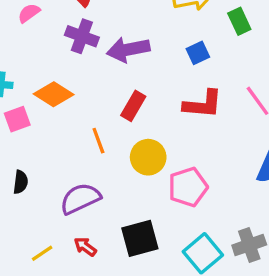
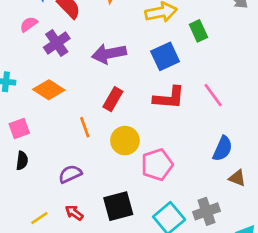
purple cross: (82, 36) -> (57, 43), moved, turned 35
blue square: (198, 53) -> (165, 56), size x1.5
pink square: (17, 119) -> (19, 129), moved
purple semicircle: (80, 199) -> (70, 174), size x0.7

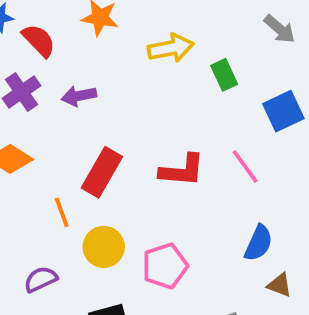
purple arrow: (109, 54) -> (79, 96), moved, size x0.7
blue square: (165, 56) -> (283, 111), moved
red rectangle: (113, 99) -> (102, 172), size x1.4
yellow circle: (125, 141) -> (104, 247), moved

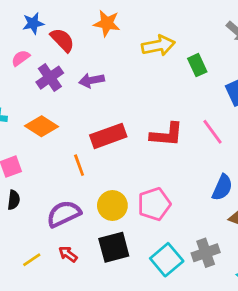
red rectangle: (102, 172) -> (108, 136), turned 40
yellow circle: (104, 247) -> (112, 205), moved
purple semicircle: (41, 279) -> (64, 214), size x1.4

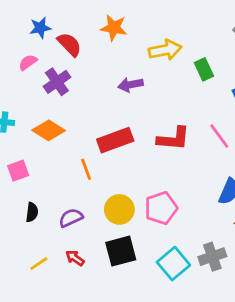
purple arrow: (92, 80) -> (130, 85), moved
black semicircle: (14, 200) -> (32, 212), moved
purple semicircle: (64, 214) -> (71, 218), size x0.7

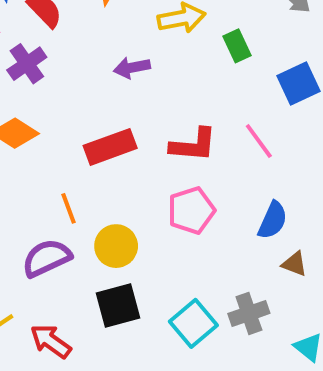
orange line: (86, 169) -> (68, 208), moved
pink pentagon: (161, 208) -> (191, 210), moved
purple semicircle: (71, 218) -> (47, 258), size x1.4
red arrow: (75, 258) -> (51, 341), moved, size x1.5

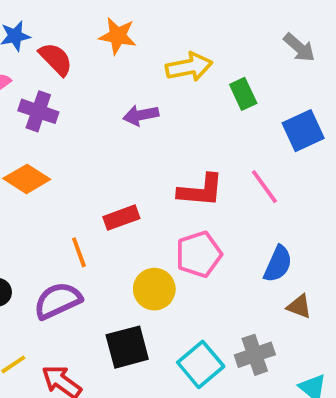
purple cross: (27, 64) -> (38, 111), turned -36
red rectangle: (110, 147) -> (121, 218), moved, size x0.7
yellow circle: (116, 246) -> (154, 289), moved

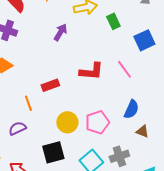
purple arrow: (141, 115) -> (60, 32), turned 132
pink pentagon: (199, 254) -> (97, 122), moved
purple semicircle: (58, 301) -> (17, 128), size x0.7

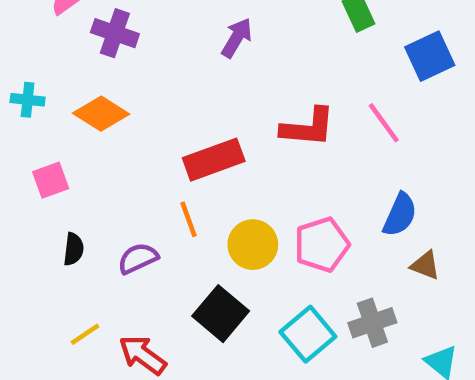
red rectangle: (50, 85) -> (214, 160), size x1.4
orange line: (28, 103) -> (188, 219), moved
black square: (53, 152) -> (221, 314), turned -35

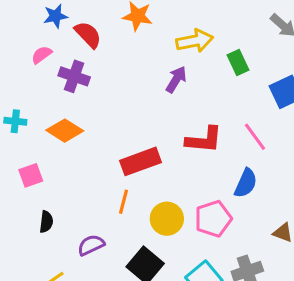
purple arrow: (237, 38) -> (176, 79), moved
blue semicircle: (400, 215) -> (246, 183), moved
orange line: (188, 219) -> (124, 202), turned 35
purple semicircle: (138, 258) -> (91, 245), moved

